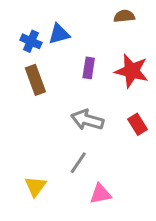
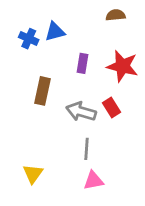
brown rectangle: (35, 80) -> (42, 91), moved, turned 32
red rectangle: (138, 124) -> (111, 108), moved
gray line: (78, 163) -> (87, 149), moved, turned -30

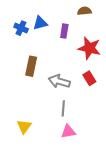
purple rectangle: (82, 63) -> (64, 31), moved
red rectangle: (111, 108) -> (89, 78), moved

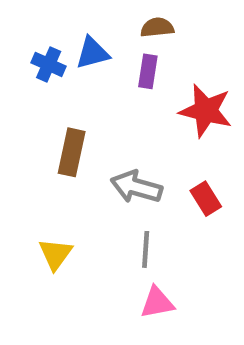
brown semicircle: (84, 11) -> (157, 27), moved
red rectangle: (89, 78) -> (206, 199), moved
yellow triangle: (24, 127) -> (55, 254), moved

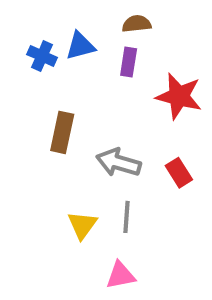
yellow triangle: (55, 254) -> (82, 225), moved
pink triangle: (157, 303) -> (121, 275), moved

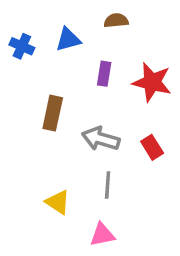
blue cross: (42, 56) -> (22, 46), moved
purple rectangle: (129, 62) -> (104, 74), moved
yellow triangle: (82, 225) -> (58, 202), moved, turned -32

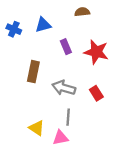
brown semicircle: (116, 21) -> (82, 12), moved
purple rectangle: (104, 74) -> (66, 47), turned -32
pink triangle: (102, 235) -> (60, 138), moved

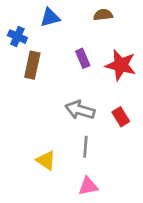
blue triangle: (43, 25) -> (50, 18), moved
brown rectangle: (33, 72) -> (32, 65), moved
pink triangle: (60, 138) -> (88, 186), moved

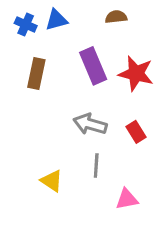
blue cross: (17, 37) -> (26, 25), moved
purple rectangle: (83, 58) -> (93, 66), size x1.6
pink triangle: (88, 186) -> (127, 199), moved

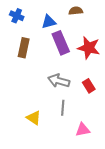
blue triangle: (56, 20) -> (49, 22), moved

